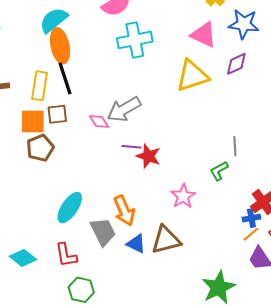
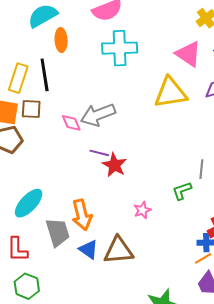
orange ellipse: (60, 46) -> (61, 40), moved, size x0.7
pink star: (183, 196) -> (142, 210), size x0.7

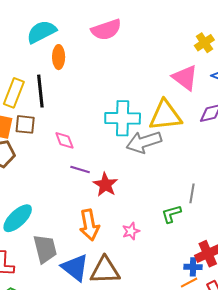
cyan cross: (120, 48) -> (123, 118), moved
gray arrow: (98, 115) -> (144, 142), moved
purple line: (99, 153) -> (80, 169), moved
orange arrow: (82, 215) -> (89, 225), moved
blue triangle: (88, 249) -> (75, 268), size x1.4

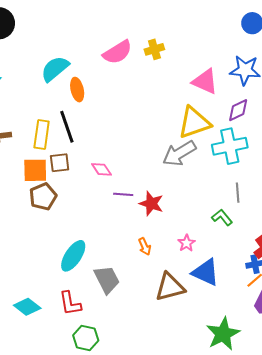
yellow cross: (204, 43) -> (154, 49), moved, turned 30
cyan cross: (123, 118) -> (230, 146), moved
green L-shape: (171, 214) -> (222, 217), turned 80
orange arrow: (89, 225) -> (145, 246), size x0.6
blue triangle: (75, 268) -> (206, 272), moved

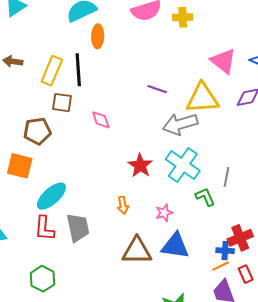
cyan cross: (230, 146) -> (183, 165), moved, turned 32
orange square: (35, 170) -> (20, 166), moved
purple line: (123, 194) -> (157, 89), moved
blue triangle: (206, 272) -> (175, 246), turned -32
red L-shape: (70, 303) -> (44, 228), moved

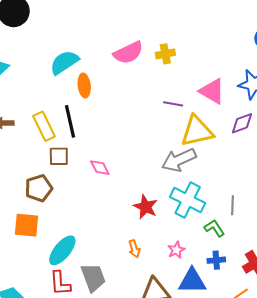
yellow rectangle: (52, 71) -> (44, 126), turned -40
purple line: (157, 89) -> (173, 104), moved
blue cross: (225, 251) -> (216, 260), moved

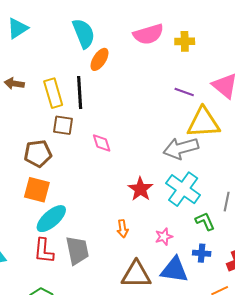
cyan semicircle: (64, 62) -> (84, 33), turned 92
orange ellipse: (84, 85) -> (99, 59), turned 30
orange square: (26, 225) -> (37, 190), moved

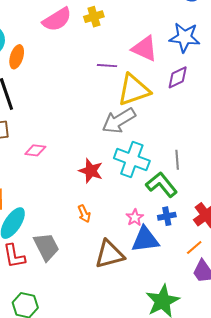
pink diamond: (102, 143) -> (35, 150), moved, turned -50
green L-shape: (205, 221) -> (162, 185), size x1.5
pink star: (164, 237) -> (135, 217), moved

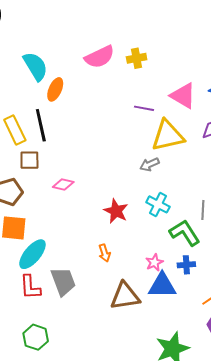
gray arrow: (119, 121) -> (149, 164), size x0.6
cyan cross: (132, 159) -> (158, 204), size x0.7

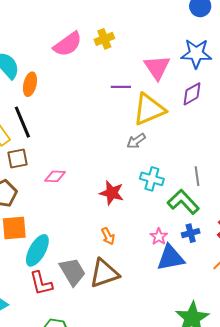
pink triangle: (183, 96) -> (157, 67), turned 36
brown triangle: (125, 296) -> (104, 273), moved

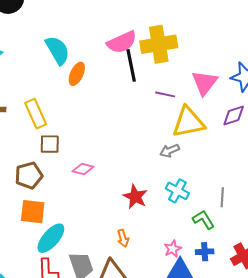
yellow cross: (104, 39) -> (159, 44), size x1.8
black line: (22, 122) -> (131, 65), moved
green L-shape: (183, 202) -> (204, 220), size x0.7

